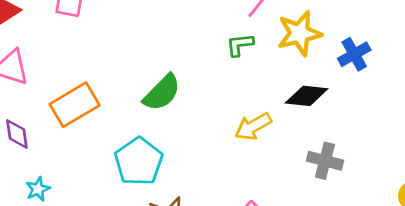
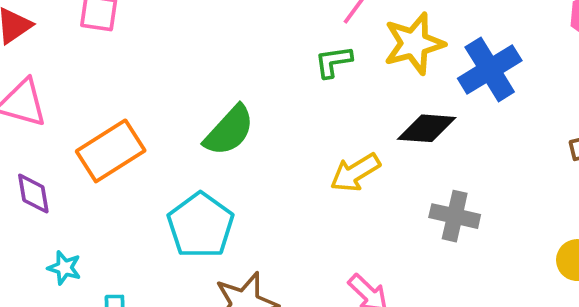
blue cross: (354, 54) -> (490, 69), size x1.4
cyan star: (38, 189) -> (64, 268), turned -30

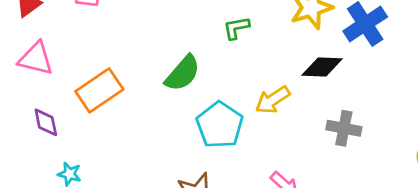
green L-shape: (333, 62) -> (236, 28), moved
cyan pentagon: (201, 225) -> (220, 125), moved

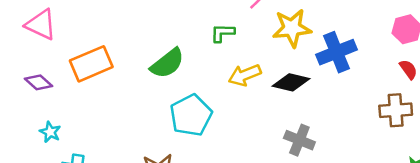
yellow arrow: (273, 100) -> (245, 75), moved
purple diamond: (46, 122) -> (38, 82), turned -48

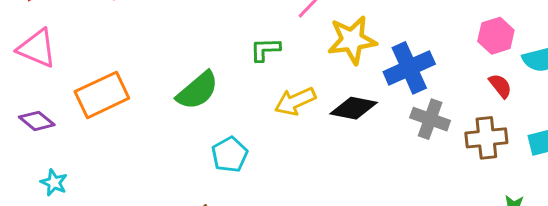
cyan pentagon: (191, 115) -> (230, 155), size x0.7
gray cross: (299, 140) -> (430, 119), moved

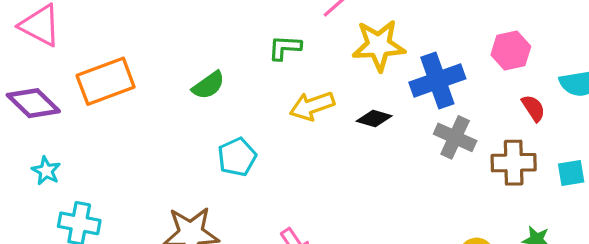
pink hexagon: (496, 36) -> (511, 51), moved
green semicircle: (198, 90) -> (208, 85), size x0.7
black diamond: (354, 108) -> (374, 119), size x0.7
purple diamond: (37, 121) -> (33, 103), size x1.4

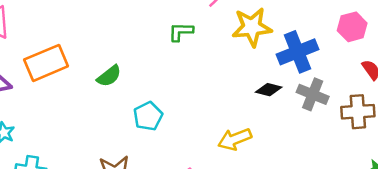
green semicircle: (208, 85) -> (109, 76), moved
yellow arrow: (312, 106) -> (235, 139), moved
black diamond: (374, 119) -> (269, 90), moved

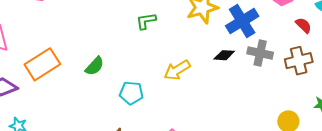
cyan pentagon: (148, 116) -> (131, 93), turned -30
yellow arrow: (235, 139) -> (177, 70), moved

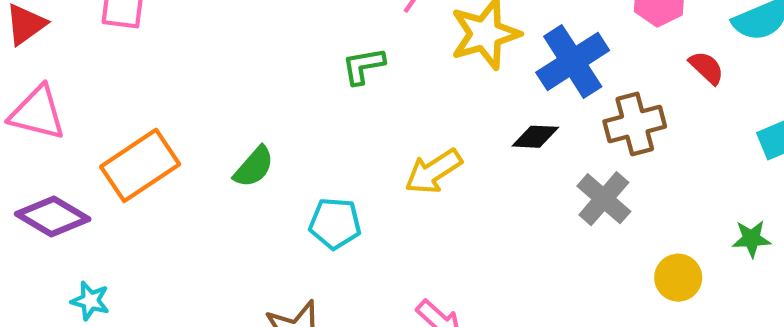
gray cross: (260, 53) -> (604, 199), moved, turned 30
brown cross: (299, 61) -> (635, 124), moved

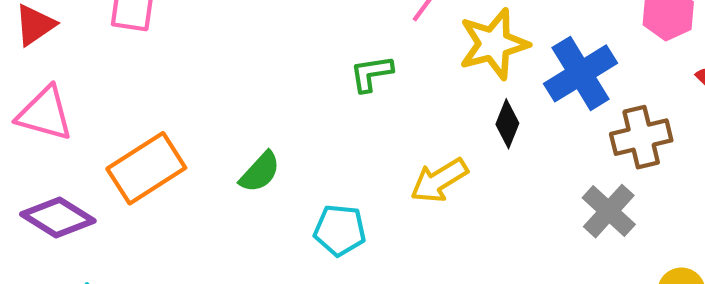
black diamond: (535, 137) -> (507, 124), moved, turned -72

